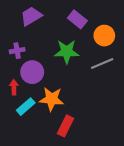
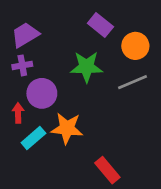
purple trapezoid: (31, 16) -> (25, 35), moved
red rectangle: (66, 126) -> (107, 170), moved, turned -66

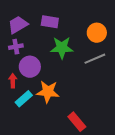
purple rectangle: (100, 25) -> (50, 22), moved, turned -30

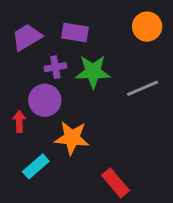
orange circle: (97, 33) -> (147, 27), moved
purple cross: (16, 47) -> (55, 67), moved
cyan rectangle: (24, 99) -> (36, 166), moved

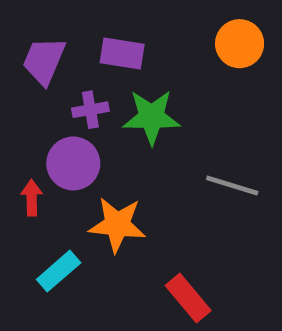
purple trapezoid: (27, 37) -> (44, 61), turned -36
gray line: (143, 88) -> (232, 186), moved, turned 40

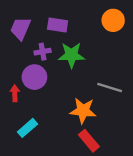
orange star: (117, 225) -> (83, 111), moved

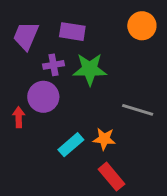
orange star: (83, 111) -> (104, 139), size x0.7
cyan rectangle: (28, 128) -> (71, 145), moved

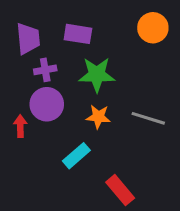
purple trapezoid: (26, 36) -> (28, 39), turned 152
purple cross: (53, 65) -> (45, 70), moved
orange star: (104, 139) -> (98, 117), moved

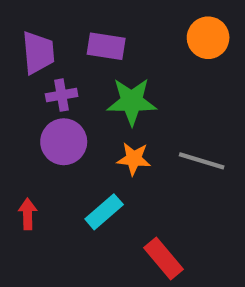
red arrow: (20, 126) -> (28, 214), moved

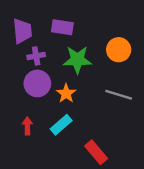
orange circle: (208, 38) -> (119, 50), moved
orange star: (134, 159) -> (66, 93), moved, turned 30
red arrow: (28, 214) -> (27, 126), moved

